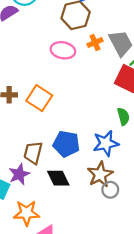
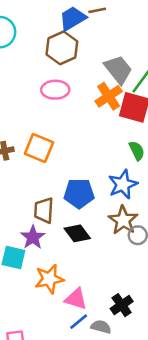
orange cross: (95, 42) -> (109, 96), moved, size x1.5

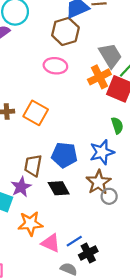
blue line: (79, 322) -> (74, 241), moved

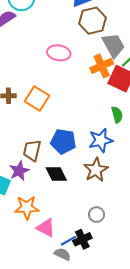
brown hexagon: (65, 31) -> (92, 21), moved
gray circle: (109, 196) -> (97, 215), moved
blue line: (74, 241) -> (68, 241), moved

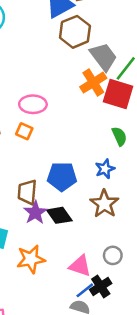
pink ellipse: (59, 53) -> (33, 104), moved
orange square: (37, 98) -> (24, 131), size x0.6
blue star: (101, 140) -> (105, 169), size x0.7
purple star: (19, 171) -> (35, 213), moved
pink triangle: (46, 228) -> (80, 266), moved

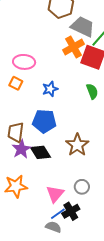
gray trapezoid: (103, 57) -> (83, 27), turned -30
blue star: (105, 169) -> (50, 89), moved
pink triangle: (80, 266) -> (55, 194), turned 48

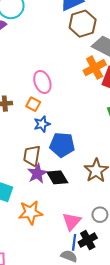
pink ellipse: (24, 62) -> (42, 82), turned 65
blue star: (50, 89) -> (42, 124), moved
blue line: (58, 214) -> (74, 242), turned -49

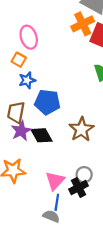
black cross: (88, 240) -> (79, 188), moved

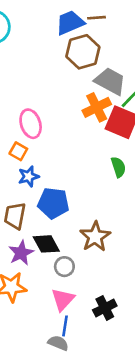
purple star: (21, 131) -> (21, 253), moved
gray circle: (84, 175) -> (64, 267), moved
black cross: (79, 188) -> (105, 308), moved

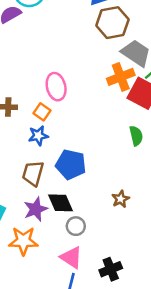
blue star: (29, 176) -> (38, 136), moved
brown star: (95, 237) -> (121, 199), moved, size x0.6
pink triangle: (63, 300) -> (71, 257), turned -45

